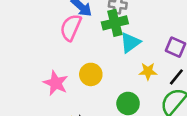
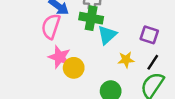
green cross: (115, 23) -> (91, 18), turned 30
pink star: (56, 83) -> (60, 57), moved

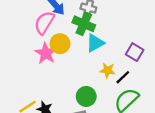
black line: (153, 62) -> (123, 77), moved
yellow circle: (74, 68) -> (60, 44), moved

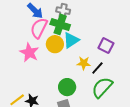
pink semicircle: (44, 23) -> (39, 28), moved
yellow circle: (60, 44) -> (55, 44), moved

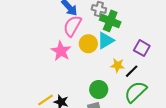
green cross: (60, 24) -> (110, 21), moved

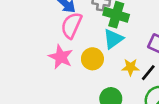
yellow circle: (88, 44) -> (92, 59), moved

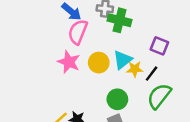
cyan triangle: (113, 39) -> (123, 60), moved

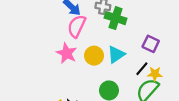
yellow star: (135, 69) -> (155, 74), moved

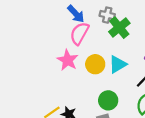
green cross: (116, 18) -> (119, 28), turned 30

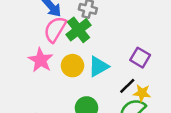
green cross: (119, 28) -> (79, 30), moved

